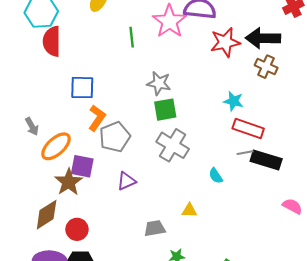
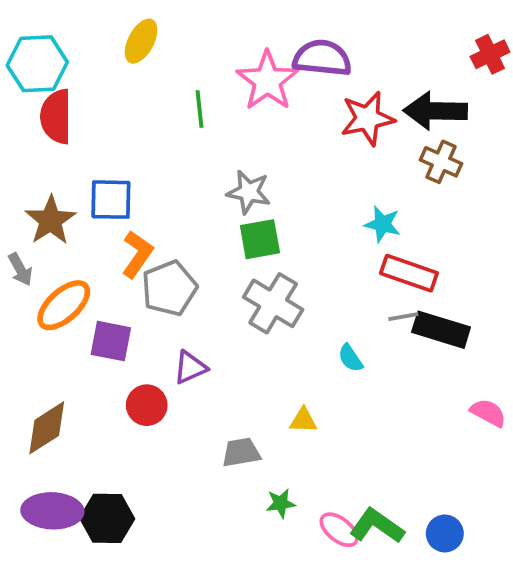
brown star: (69, 182) -> (51, 220), moved
red circle: (77, 229) -> (147, 405), moved

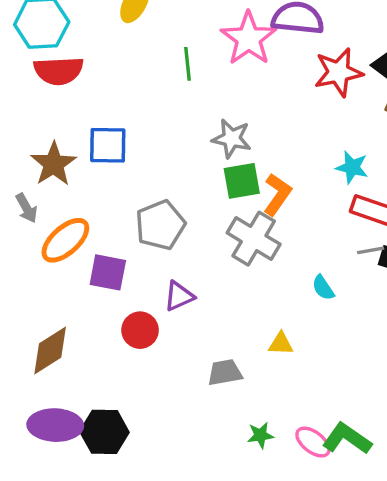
red semicircle: (56, 117) -> (59, 71), turned -93
orange L-shape: (137, 254) -> (277, 194), moved
green star: (281, 503) -> (260, 435), moved

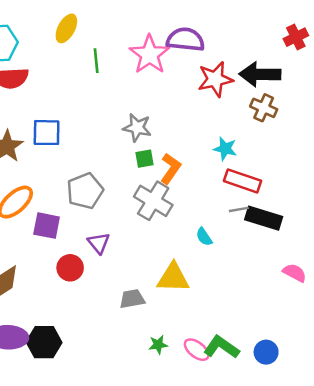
green line: (187, 64) -> (96, 61), moved
green square: (242, 181) -> (145, 159), size x0.7
purple triangle: (179, 296) -> (99, 243), turned -45
yellow triangle: (281, 344) -> (173, 278), size x1.8

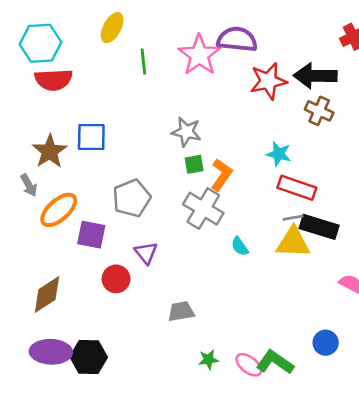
cyan semicircle: (204, 237) -> (240, 246), moved
yellow triangle: (173, 278) -> (293, 242), moved
blue circle: (266, 352) -> (326, 343), moved

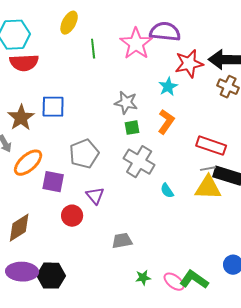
cyan star: (279, 154) -> (168, 87), moved, turned 30
orange L-shape: (221, 175) -> (166, 122), moved

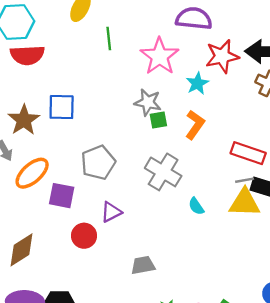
pink star: (136, 44) -> (160, 56), moved
green square: (132, 128) -> (158, 120), moved
purple triangle: (95, 196) -> (111, 212), turned 42

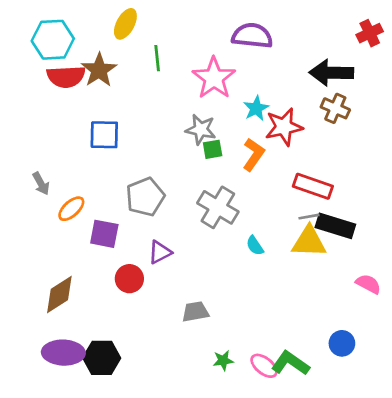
red star: (222, 56) -> (284, 127), moved
brown star: (24, 120) -> (99, 70), moved
orange ellipse: (32, 173) -> (71, 209), size x0.7

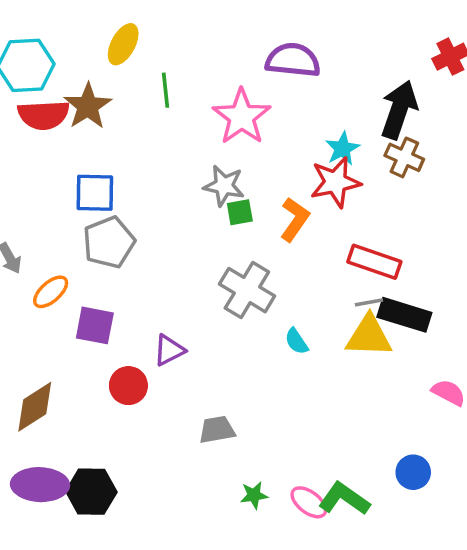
black arrow: (331, 73) -> (399, 110), turned 108
cyan star: (256, 108) -> (342, 149), moved
gray pentagon: (145, 197) -> (109, 242), moved

